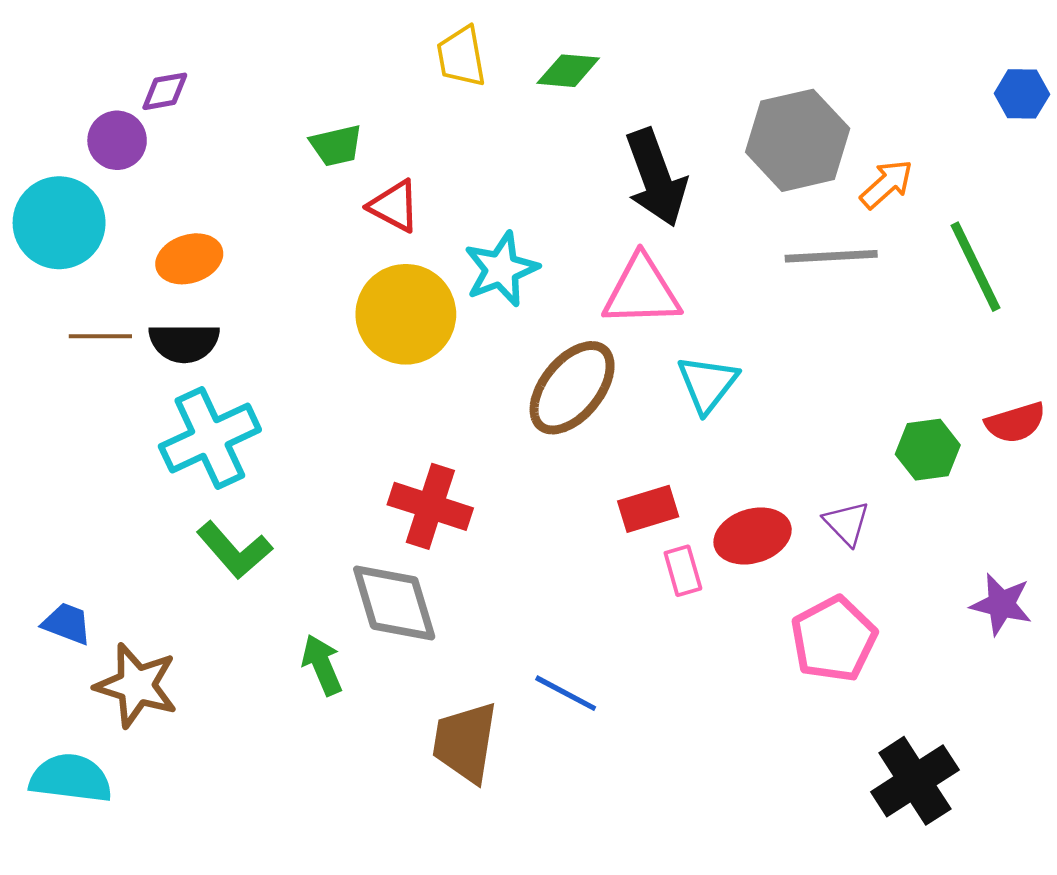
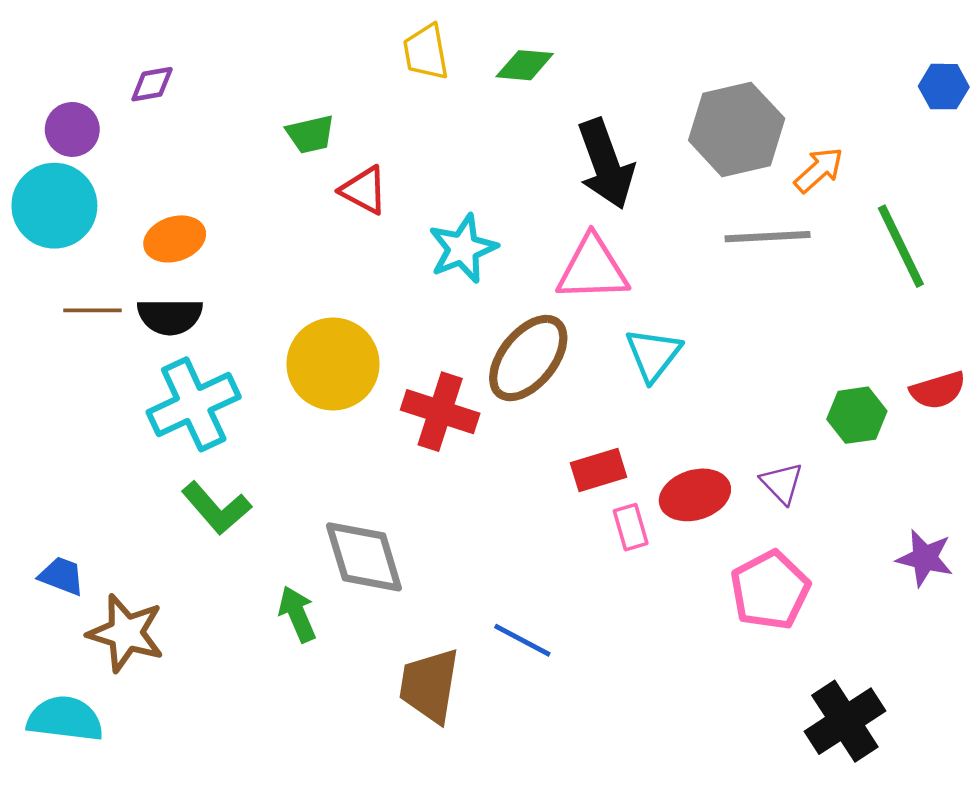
purple circle: (117, 140) -> (72, 129), moved
yellow circle: (406, 314) -> (333, 364), moved
red cross: (430, 506) -> (440, 412), moved

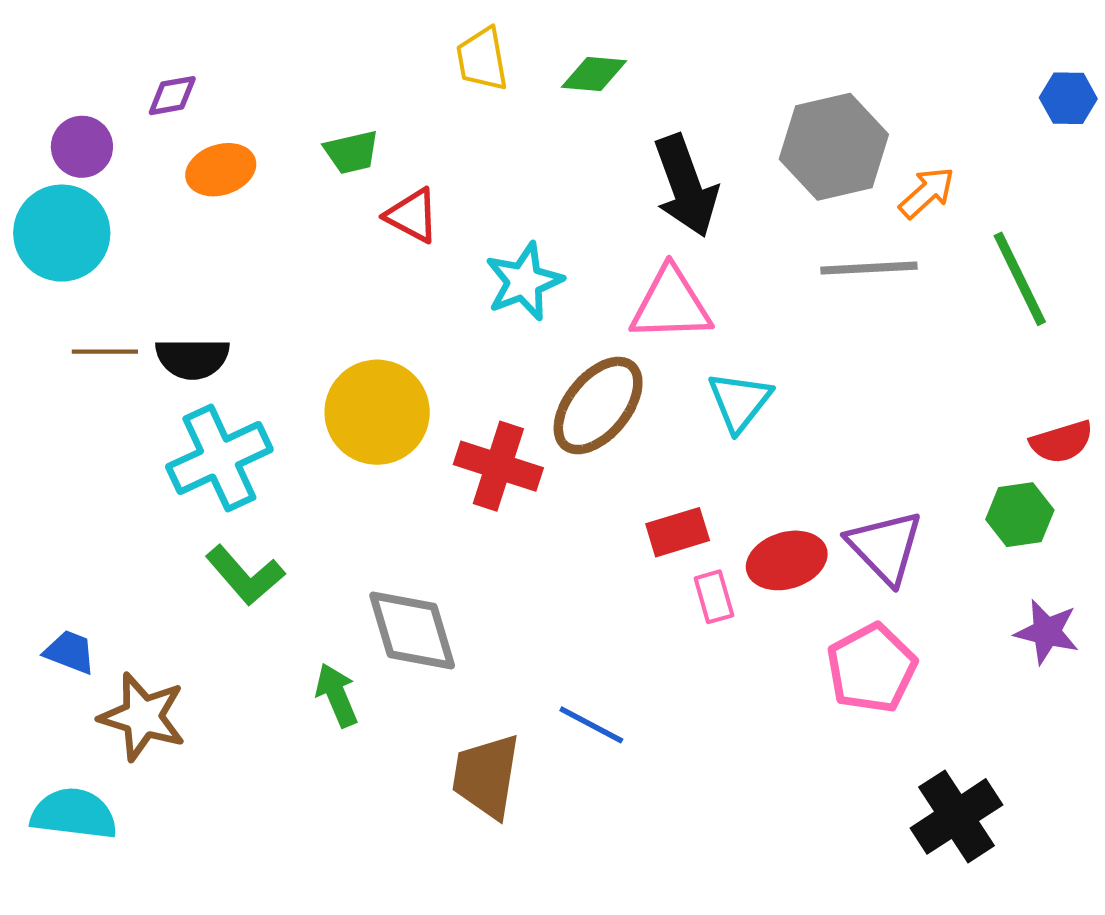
orange ellipse: (175, 239) -> (221, 170), moved
green hexagon: (857, 415) -> (1020, 515), moved
purple triangle: (782, 483) -> (885, 547), size x1.6

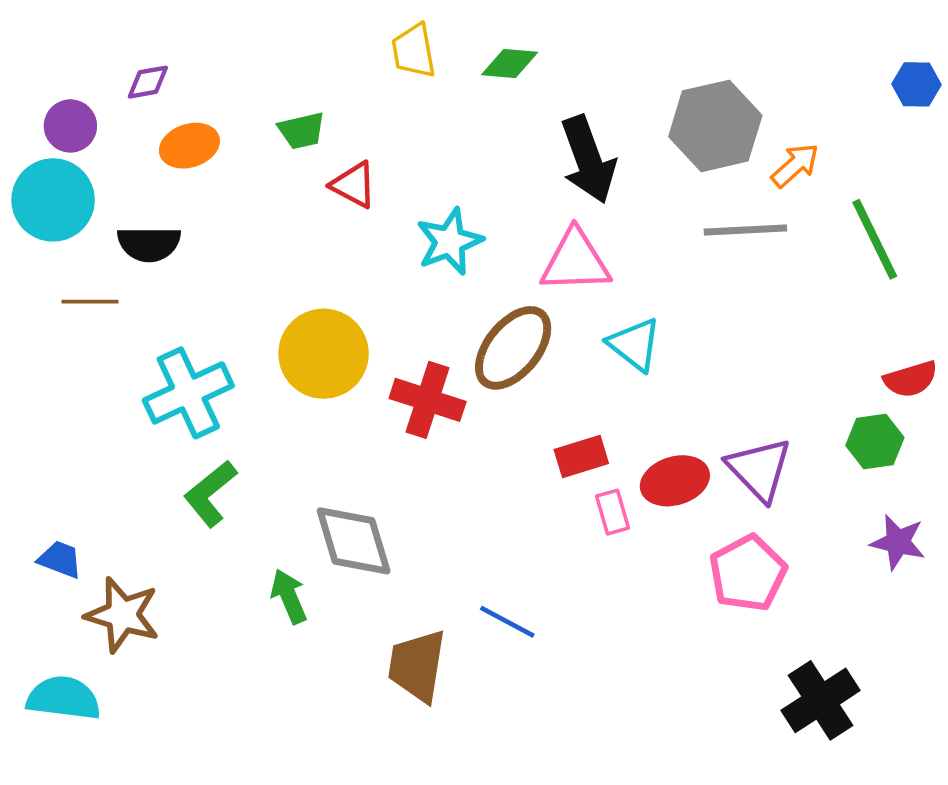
black semicircle: (192, 358) -> (149, 244), moved
cyan triangle: (740, 401) -> (634, 344), turned -30
green L-shape: (245, 575) -> (210, 494), turned 92

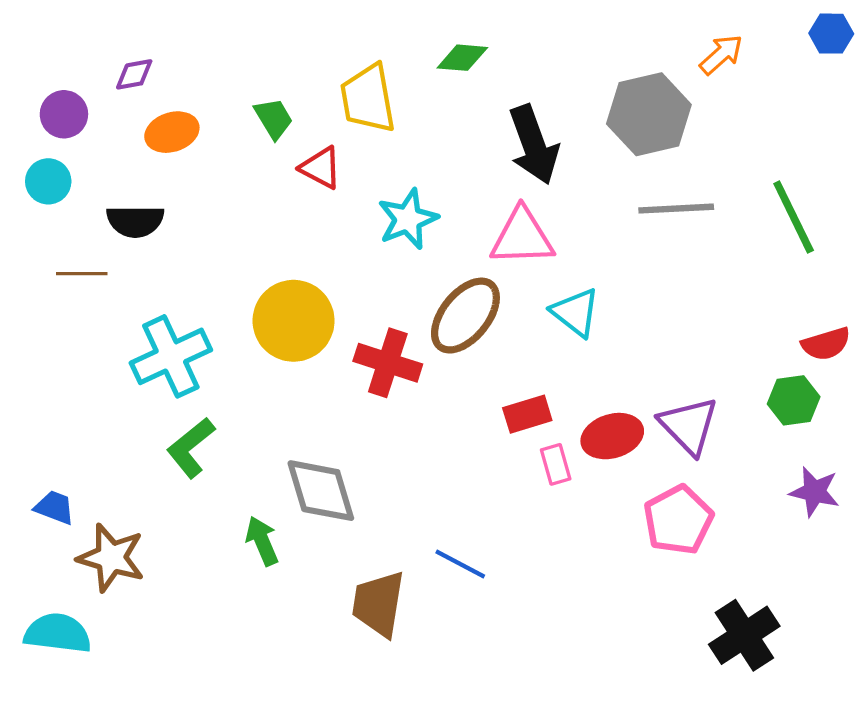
yellow trapezoid: (414, 51) -> (368, 99), moved, size x1.4
blue hexagon: (916, 84) -> (831, 34), moved
green trapezoid: (302, 131) -> (274, 118), turned -108
orange arrow: (795, 165) -> (721, 55), moved
cyan circle: (53, 200) -> (48, 181), size x0.6

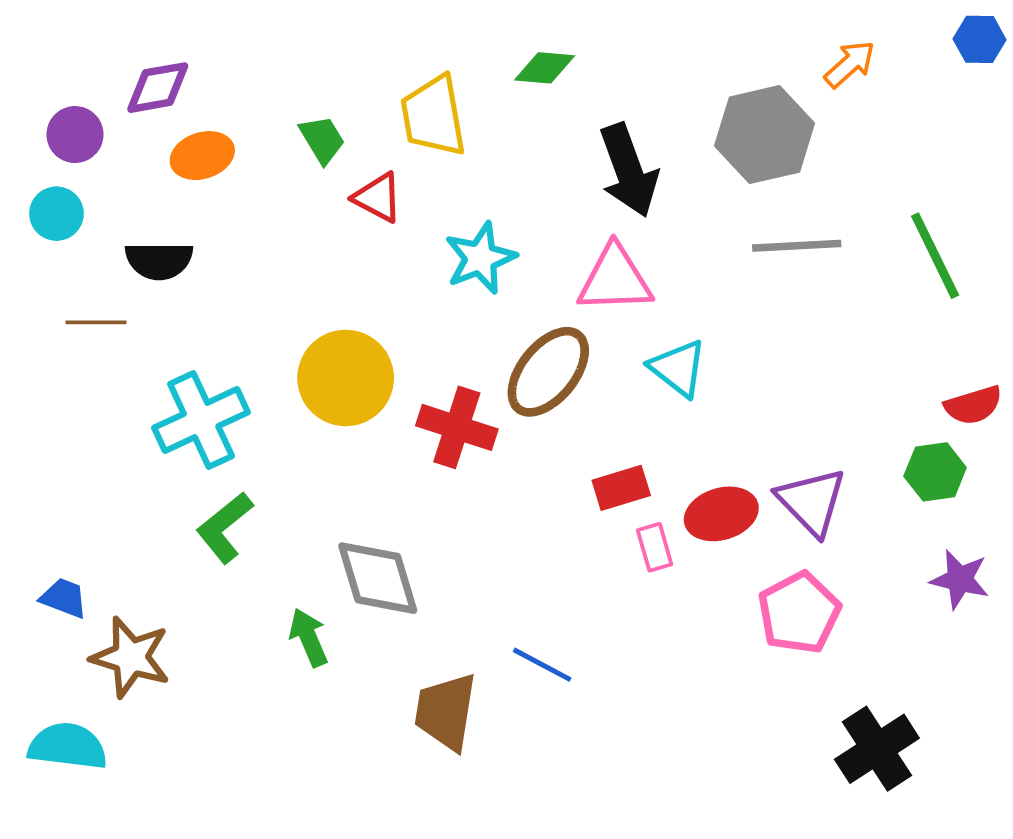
purple diamond: (134, 74) -> (158, 88), size x1.4

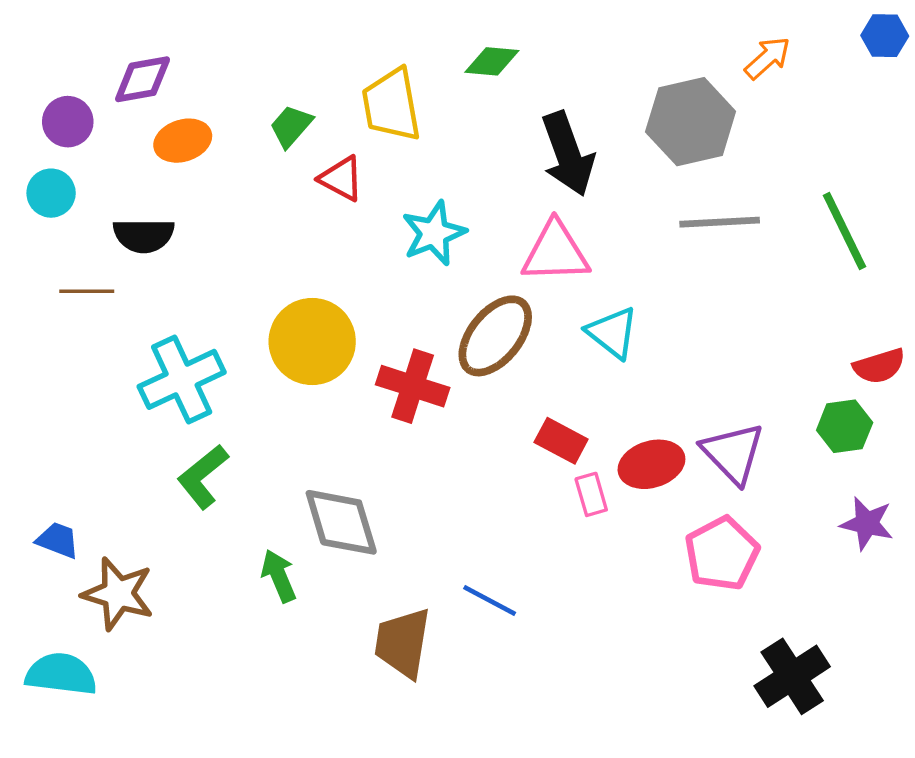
green trapezoid: (322, 139) -> (291, 126), turned -108
red rectangle: (621, 488) -> (561, 441), turned 45

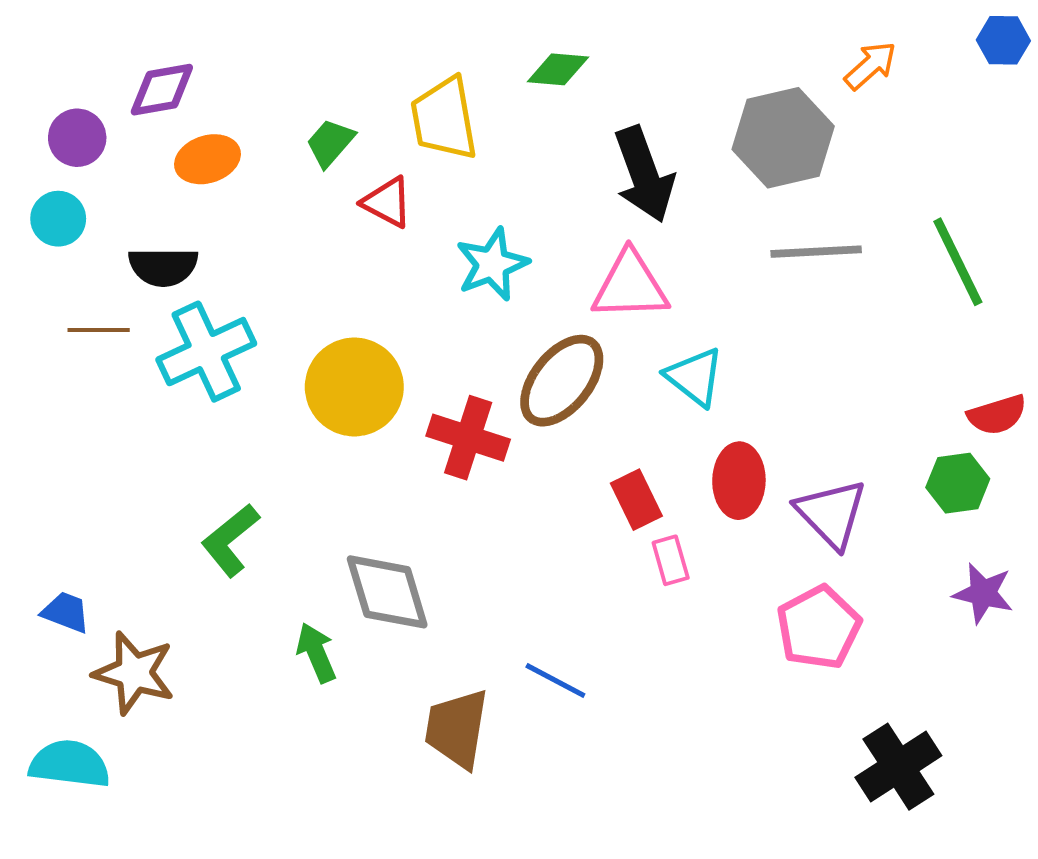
cyan cross: (182, 379) -> (206, 352), moved
red rectangle: (561, 441) -> (636, 500), turned 36
red ellipse: (651, 464) -> (739, 481), moved, turned -72

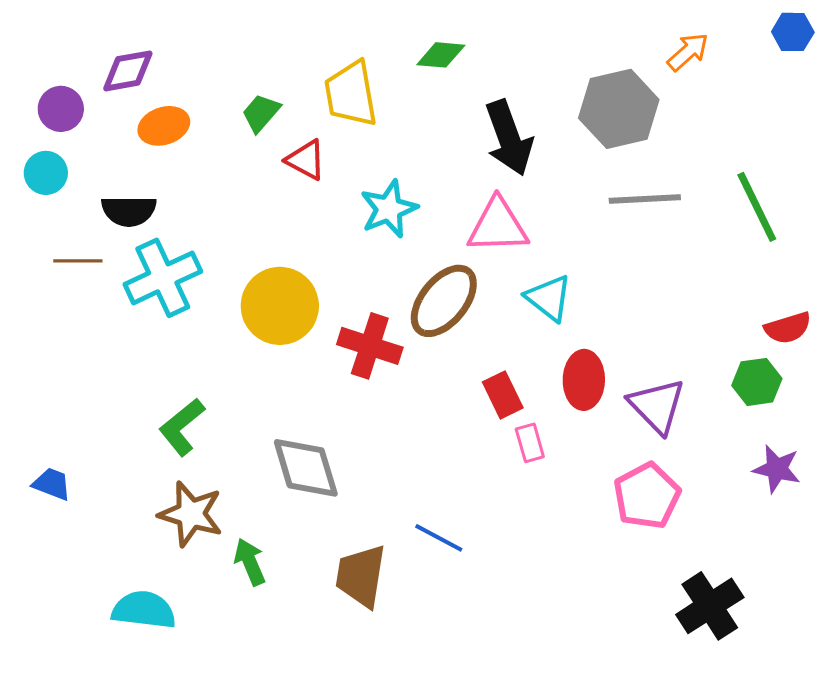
green arrow: (316, 653) -> (250, 562), moved
brown star: (134, 673) -> (191, 514), moved
cyan semicircle: (70, 764) -> (144, 610), moved

